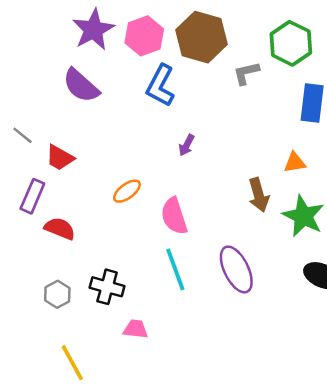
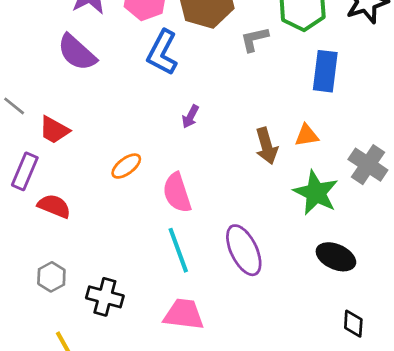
brown arrow: (259, 195) -> (266, 146), moved
black cross: (107, 287) -> (105, 297), moved
pink trapezoid: (136, 329) -> (184, 314), moved, size x1.5

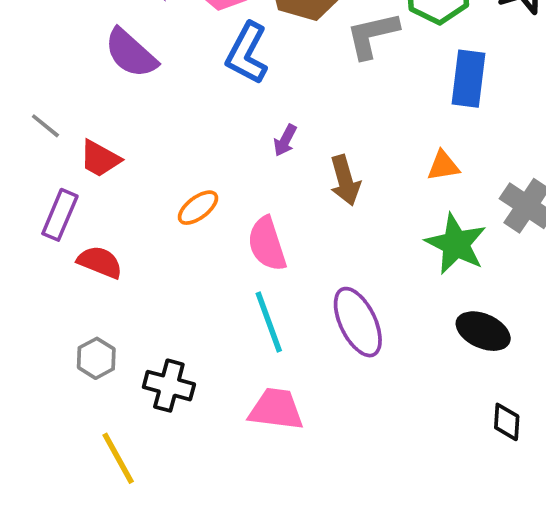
gray L-shape: (254, 39) -> (372, 35), size x1.4
brown arrow: (266, 146) -> (345, 180), moved

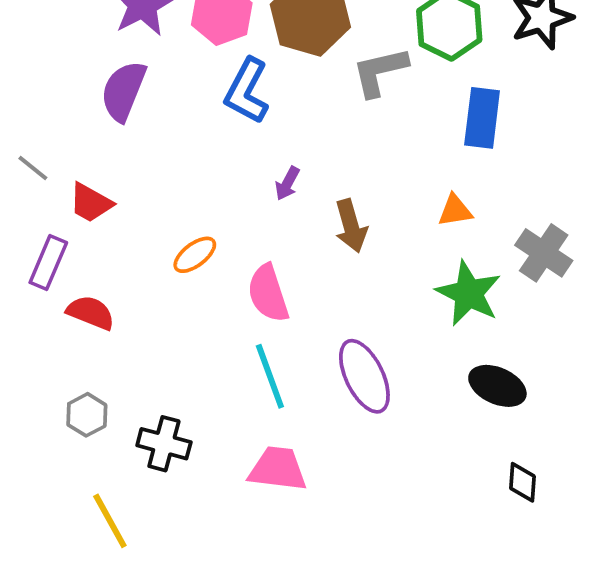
purple semicircle: (131, 53) -> (123, 91), turned 70

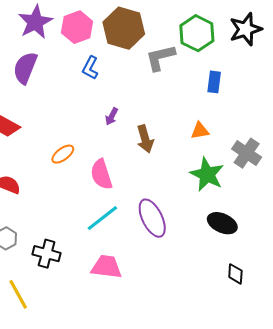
blue L-shape: (247, 91) -> (90, 68), size x0.7
blue rectangle: (482, 118) -> (214, 82), size x0.7
cyan line: (270, 376) -> (102, 218), turned 72

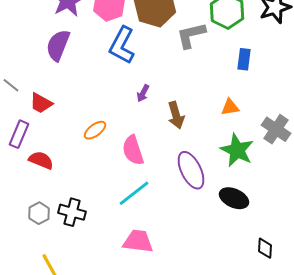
blue L-shape: (90, 68) -> (122, 45), size x1.6
purple ellipse: (152, 218) -> (191, 170), moved
black ellipse: (222, 223) -> (234, 198), moved
black cross: (47, 254) -> (72, 212), moved

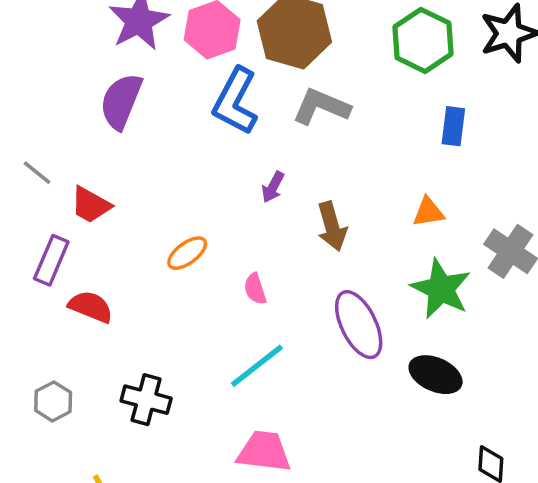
gray L-shape: (191, 35) -> (321, 107), moved, turned 36
pink semicircle: (133, 150) -> (255, 289), size x0.6
gray hexagon: (39, 213) -> (53, 401), moved

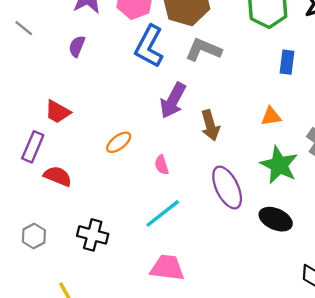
purple semicircle: (121, 101) -> (77, 46), size x0.6
gray line: (37, 173) -> (24, 28), moved
purple arrow: (273, 187) -> (173, 101), size x1.8

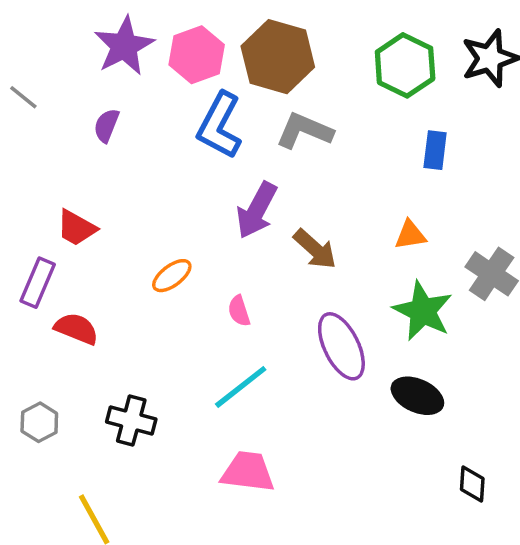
brown arrow: (210, 125) -> (315, 249), turned -32

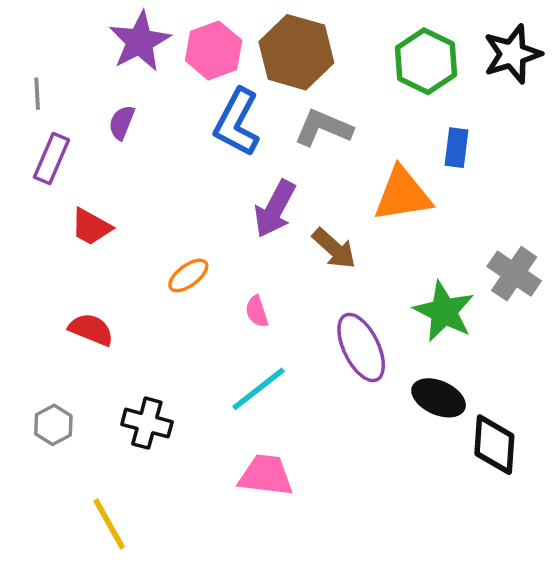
gray line: (23, 97) -> (37, 94), turned 48
orange triangle: (410, 235) -> (403, 194), moved, size x1.8
purple rectangle: (38, 283) -> (52, 158), moved
black diamond: (472, 484) -> (494, 445), moved, size x1.6

